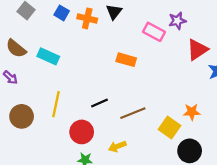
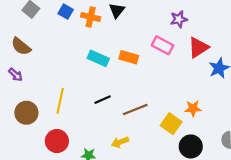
pink rectangle: (154, 32) -> (162, 45), moved
cyan rectangle: (48, 56) -> (98, 58), moved
red circle: (82, 132) -> (57, 141), moved

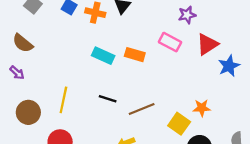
black line: (103, 100) -> (108, 99), turned 42

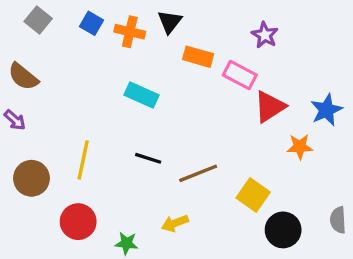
purple star: (187, 15) -> (265, 35), turned -30
red triangle: (207, 44) -> (270, 107), moved
orange rectangle: (135, 55) -> (198, 57), moved
orange star: (202, 108) -> (300, 147), moved

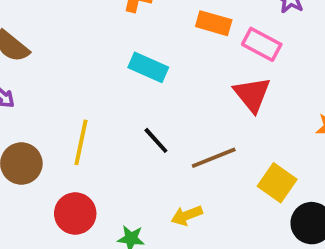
red triangle: (270, 107) -> (252, 94), moved, turned -36
black line: (148, 158) -> (156, 140), turned 30

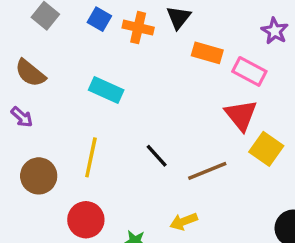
cyan rectangle: (148, 67) -> (106, 90), moved
yellow square: (277, 183) -> (266, 149), moved

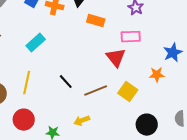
pink rectangle: (249, 71) -> (131, 37), moved, turned -30
cyan rectangle: (106, 90) -> (36, 43), turned -66
yellow square: (266, 149) -> (128, 92), moved

